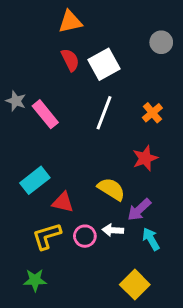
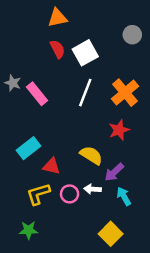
orange cross: (152, 113) -> (125, 93), size x1.6

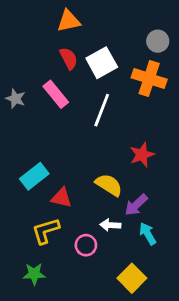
orange cross: (125, 93) -> (149, 79), moved, turned -32
pink rectangle: (37, 94) -> (56, 94), moved
pink circle: (70, 194) -> (86, 245), moved

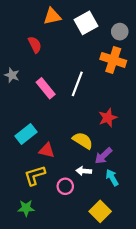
red semicircle: (69, 58) -> (35, 45), moved
white square: (102, 63) -> (86, 23), moved
pink rectangle: (56, 94) -> (46, 88), moved

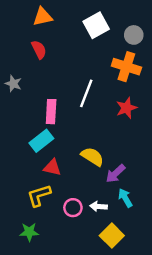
orange triangle: (52, 16) -> (43, 17), moved
pink rectangle: (46, 88) -> (51, 112), moved, turned 42
red star: (108, 118) -> (126, 108), moved
cyan rectangle: (26, 134) -> (41, 141), moved
white arrow: (84, 171) -> (98, 206), moved

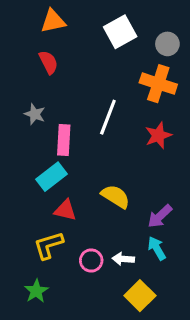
gray star: (13, 84) -> (35, 114), moved
purple arrow: (116, 174) -> (160, 216), moved
green star: (29, 232) -> (36, 291), turned -30

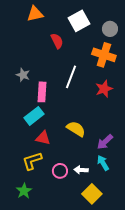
red semicircle: (48, 62) -> (57, 41), moved

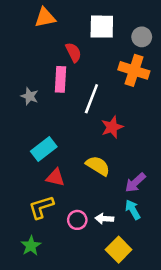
white square: (79, 21) -> (102, 27), turned 30
red star: (104, 89) -> (112, 127), moved
pink rectangle: (42, 92) -> (61, 79), moved

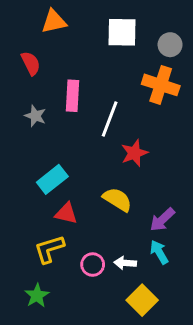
red semicircle: (73, 52) -> (31, 63), moved

